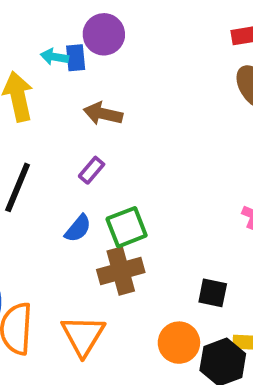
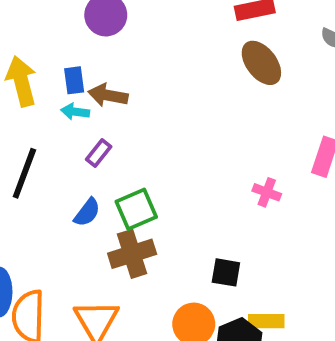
cyan arrow: (54, 57) -> (75, 112), moved
blue rectangle: (76, 58) -> (74, 80), moved

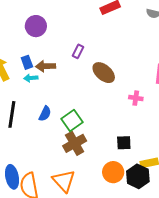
brown ellipse: (261, 63) -> (104, 73), moved
purple rectangle: (99, 153) -> (78, 51), moved
blue semicircle: (87, 212) -> (45, 114), moved

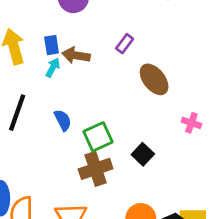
cyan arrow: (31, 78) -> (53, 68), turned 112
blue semicircle: (45, 114) -> (63, 120), turned -63
black square: (124, 143) -> (143, 154), moved, turned 35

